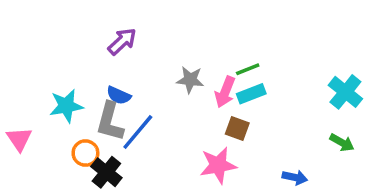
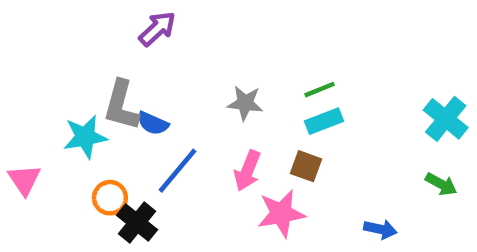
purple arrow: (122, 41) -> (157, 29), moved
pink arrow: (225, 92) -> (247, 171), moved
gray L-shape: (110, 122) -> (121, 105), moved

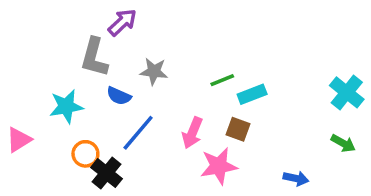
green line: (320, 90) -> (222, 80), moved
gray star: (245, 103) -> (154, 71), moved
gray L-shape: (121, 105) -> (94, 57), moved
pink triangle: (24, 180) -> (19, 140), turned 32

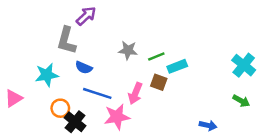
gray star: (154, 71) -> (128, 50), moved
brown square: (238, 129) -> (159, 82), moved
blue line: (138, 133) -> (97, 93), turned 68
pink star: (219, 166) -> (117, 117), moved

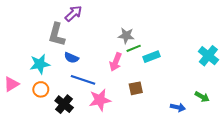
gray star: (128, 50) -> (126, 36), moved
brown square: (159, 82) -> (136, 88), moved, turned -32
pink arrow: (135, 93) -> (116, 62), moved
green arrow: (241, 101) -> (202, 97), moved
orange circle: (60, 108) -> (41, 89), moved

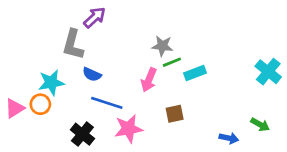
orange circle: (41, 89) -> (40, 104), moved

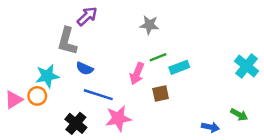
gray star: (162, 46) -> (149, 25), moved
brown square: (175, 114) -> (161, 93), moved

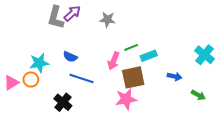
gray star: (149, 25) -> (107, 20), moved
gray L-shape: (67, 41) -> (56, 18), moved
brown square: (161, 93) -> (133, 77), size x1.6
pink star: (118, 118) -> (126, 99), moved
blue arrow: (210, 127) -> (175, 76), moved

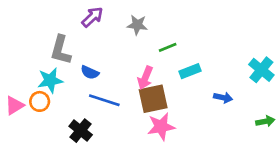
gray L-shape: (56, 18) -> (61, 50), moved
green line: (131, 47) -> (168, 47), moved
brown square: (133, 77) -> (153, 99), moved
green arrow: (198, 95) -> (265, 121), moved, turned -40

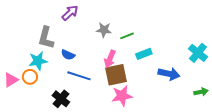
gray star: (137, 25) -> (104, 30), moved
blue arrow: (223, 98) -> (169, 74), size x1.5

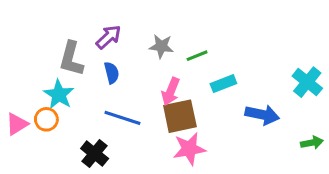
purple arrow: (70, 13) -> (109, 37), moved
blue semicircle: (68, 55) -> (112, 73), moved, turned -128
cyan star: (38, 61) -> (59, 94), turned -30

